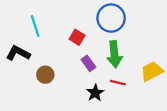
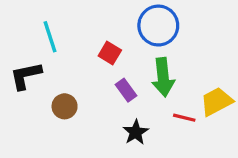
black L-shape: (18, 53) -> (26, 76), turned -40
red line: (118, 83) -> (184, 118), moved

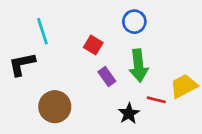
blue circle: (158, 26) -> (134, 22), size x0.7
brown circle: (65, 106) -> (55, 107), moved, size x1.5
black star: (136, 132) -> (129, 114), moved

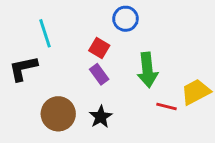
blue circle: (134, 22) -> (126, 19), moved
purple rectangle: (107, 76) -> (99, 74), moved
black star: (129, 114) -> (101, 117), moved

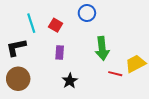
red square: (99, 48) -> (56, 25), moved
purple rectangle: (99, 74) -> (60, 52), moved, turned 40
brown circle: (58, 114) -> (18, 79), moved

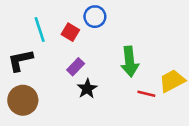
blue circle: (87, 13) -> (95, 17), moved
purple rectangle: (60, 52) -> (76, 67), turned 40
black star: (70, 81) -> (87, 89), moved

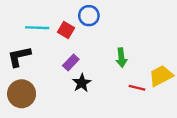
cyan line: (40, 29) -> (37, 28), turned -70
green arrow: (130, 62) -> (121, 58), size x0.7

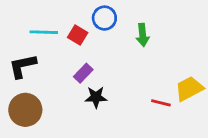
green arrow: (121, 58) -> (143, 35), moved
black star: (82, 83) -> (96, 97), turned 30

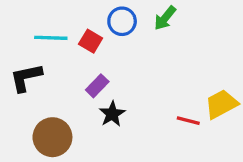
green arrow: (143, 35) -> (165, 18), moved, turned 45
black star: (96, 97) -> (112, 114), turned -30
brown circle: (25, 110) -> (52, 137), moved

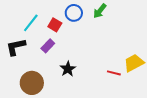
cyan line: (51, 38) -> (31, 23), turned -54
purple rectangle: (97, 86) -> (48, 46), moved

